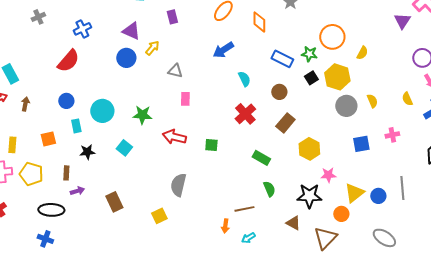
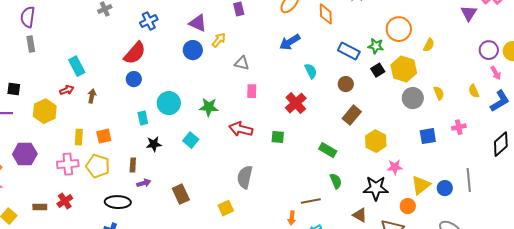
blue circle: (66, 101) -> (134, 79), moved
red cross: (245, 114) -> (296, 103), moved
orange square: (48, 139) -> (104, 136), moved

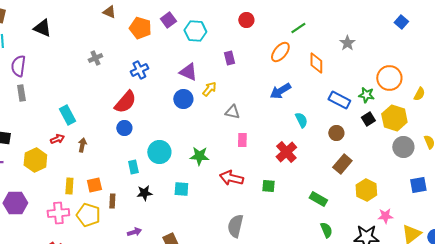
cyan square: (191, 140) -> (181, 189), turned -35
brown rectangle: (133, 165) -> (112, 201), moved

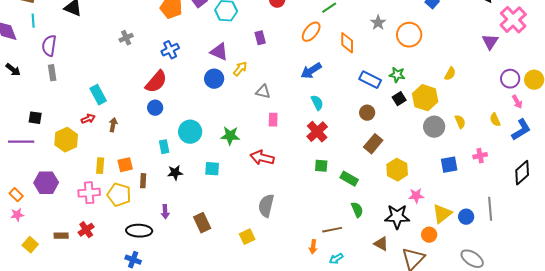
orange circle: (389, 78) -> (409, 35), moved
cyan semicircle: (301, 120) -> (317, 103), moved
green square: (268, 186) -> (321, 166), moved
purple arrow: (134, 232) -> (165, 212), turned 104

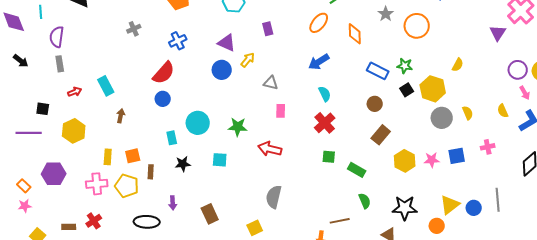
red arrow: (88, 119) -> (75, 92), moved
pink star: (416, 196) -> (432, 160), moved

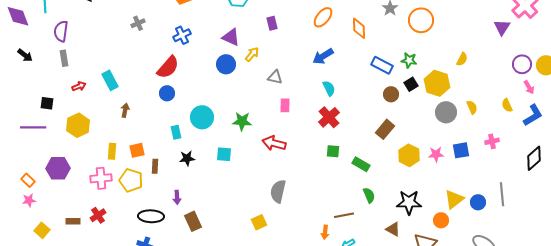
brown circle: (375, 104) -> (391, 94), moved
brown rectangle: (210, 214) -> (193, 221), moved

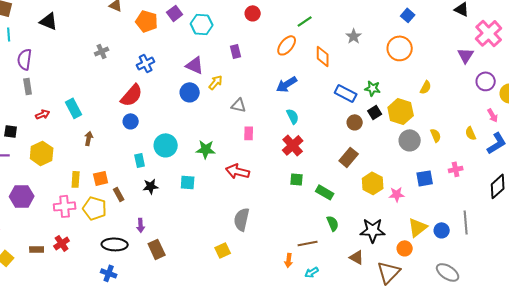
orange circle: (421, 20) -> (400, 48), moved
purple circle: (522, 64) -> (486, 81), moved
pink star: (436, 154) -> (397, 194), moved
brown rectangle: (155, 166) -> (119, 194), turned -32

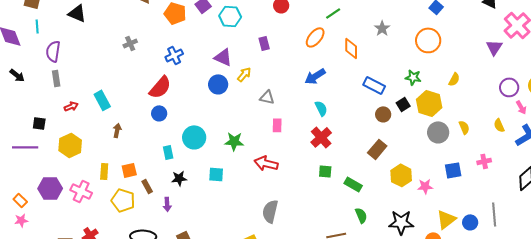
purple circle: (486, 81) -> (509, 87), moved
green star: (373, 88) -> (413, 77), moved
pink cross: (65, 206) -> (81, 191), moved, turned 30
purple arrow: (141, 225) -> (167, 204), moved

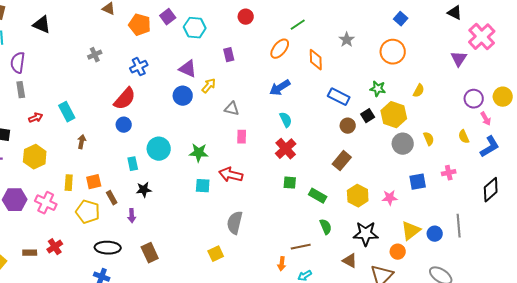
cyan square: (216, 174) -> (203, 186), moved
yellow hexagon: (401, 175) -> (358, 196), moved

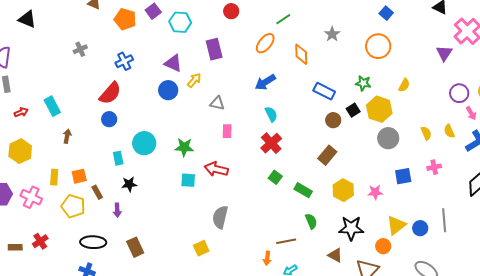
purple rectangle: (229, 55) -> (214, 49), size x1.5
yellow semicircle: (429, 139) -> (426, 133), moved
green square: (290, 183) -> (275, 177), turned 32

